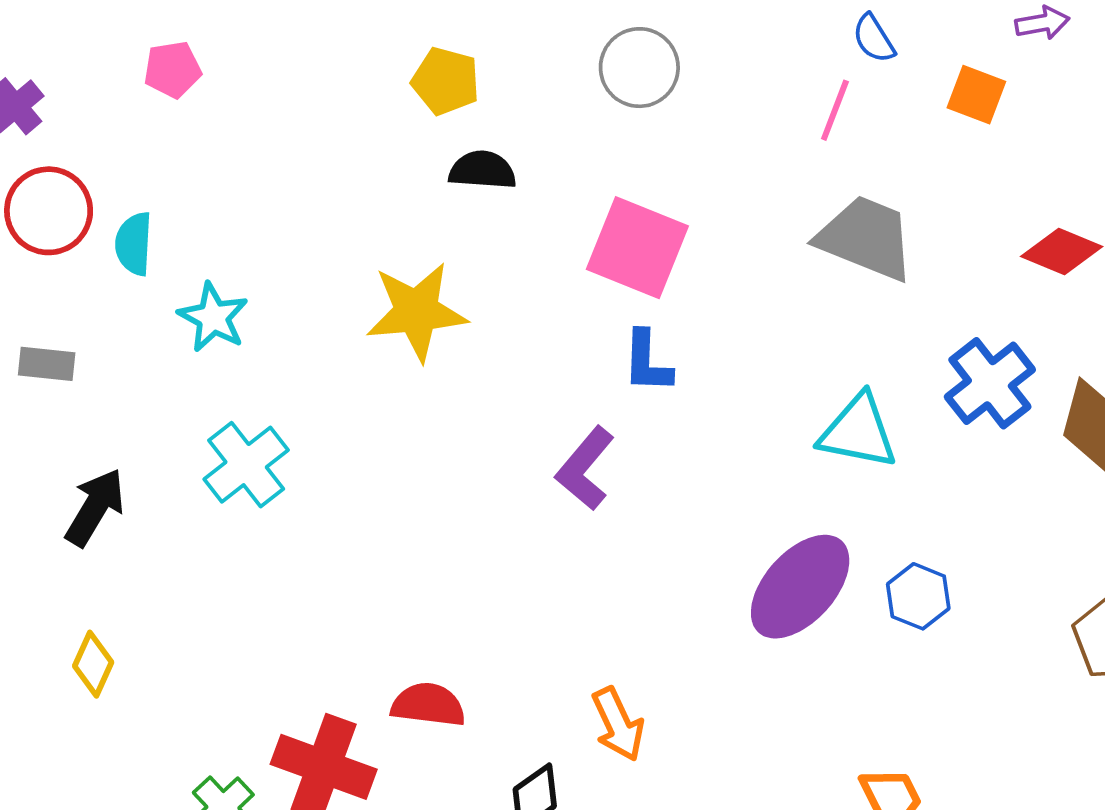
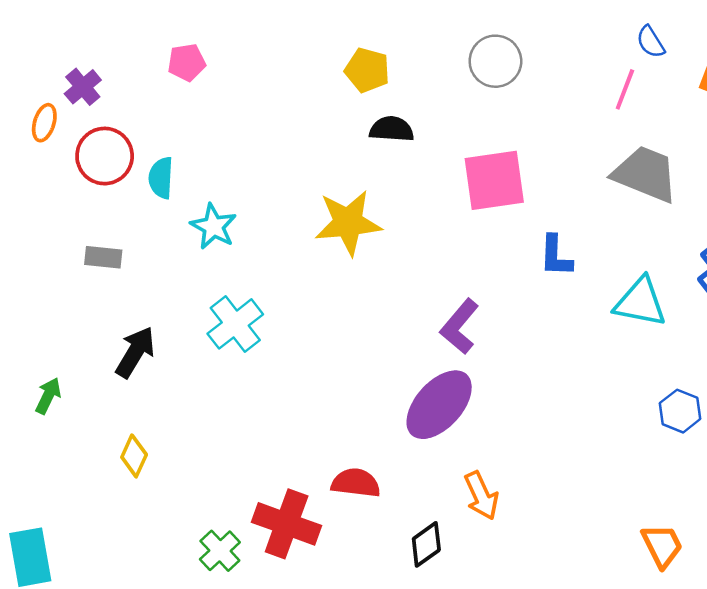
pink square: (637, 248) -> (494, 180), turned -30
blue L-shape: (647, 362) -> (556, 256), moved
purple ellipse: (800, 587) -> (439, 405), moved

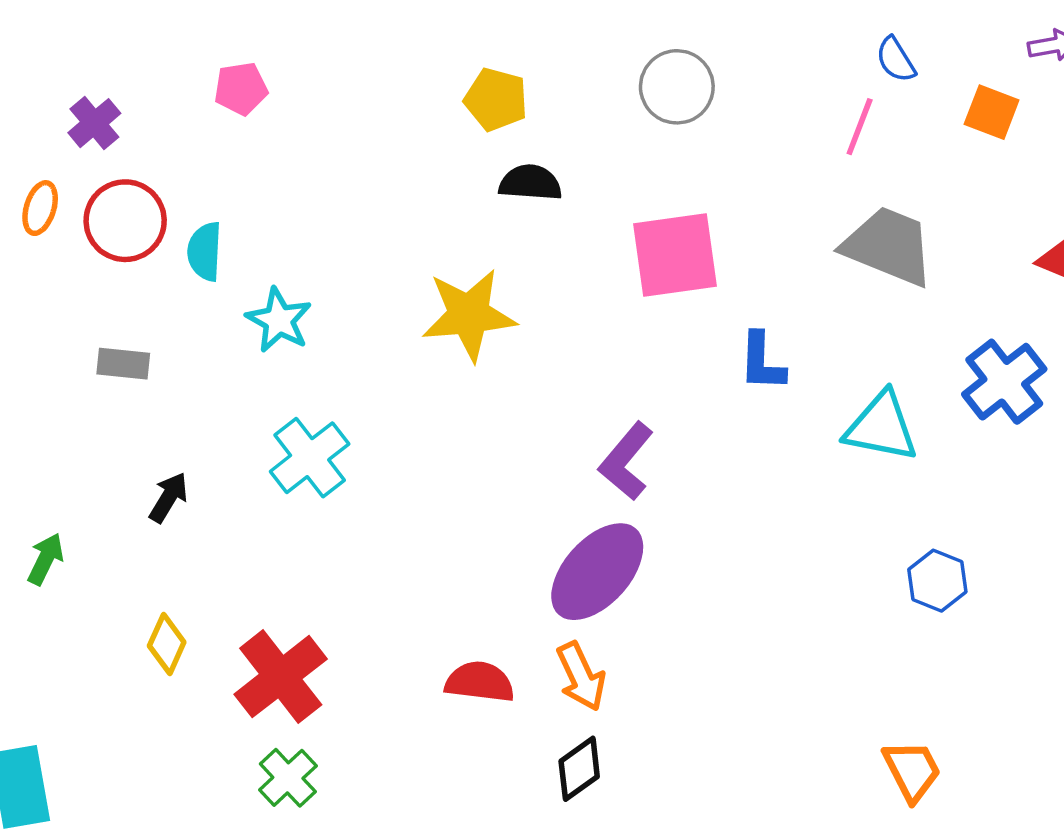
orange ellipse: (44, 123) -> (40, 208), moved
black arrow: (135, 352) -> (169, 497), size x0.7
orange arrow: (481, 496) -> (581, 677), moved
red cross: (287, 524) -> (281, 677), moved, turned 32

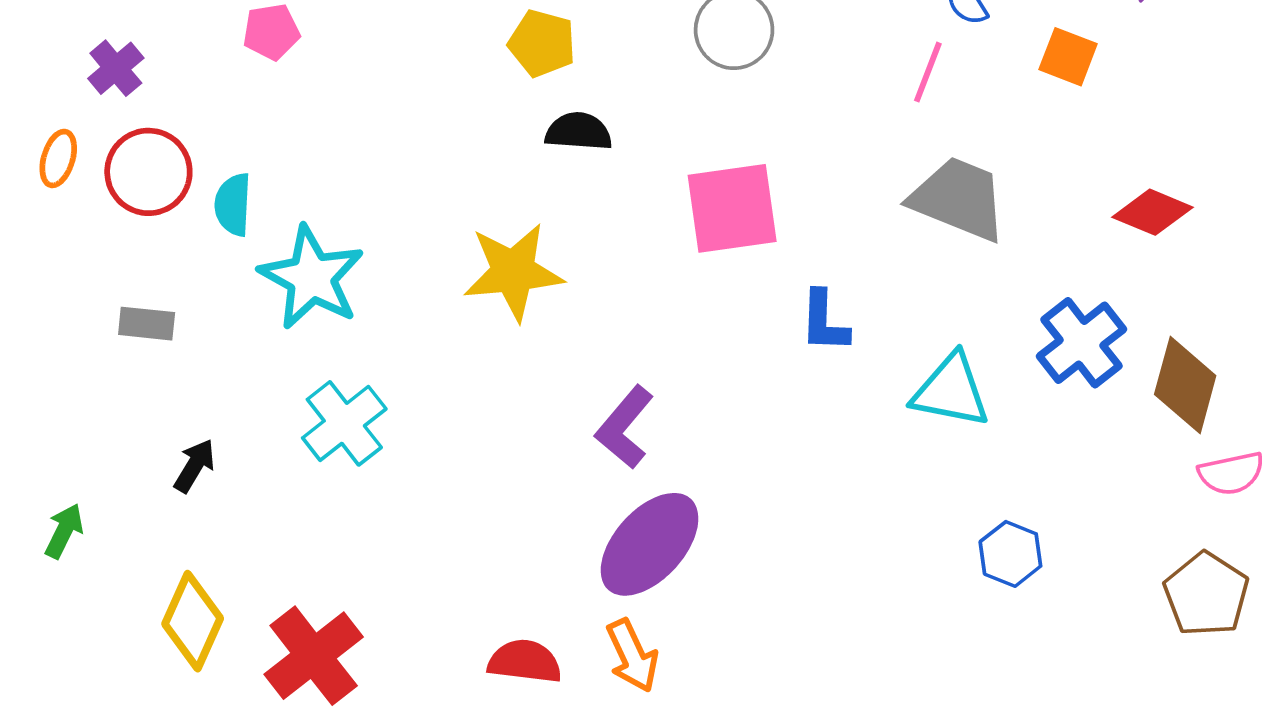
cyan star: (279, 320) -> (312, 277), size x1.5
purple L-shape: (626, 461) -> (625, 427), moved
yellow diamond: (167, 644) -> (193, 621), size x1.5

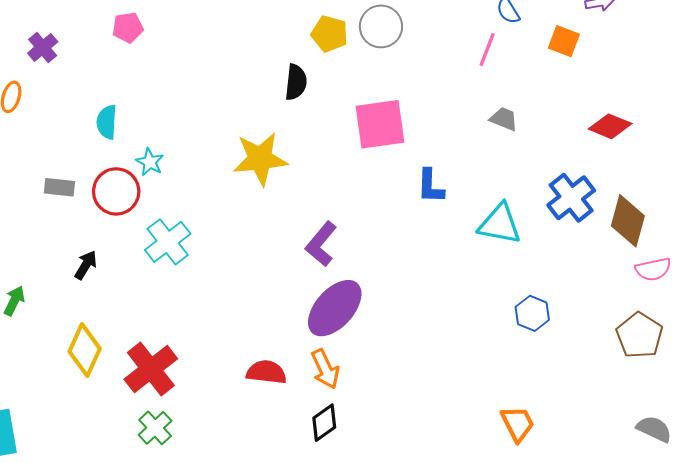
yellow pentagon: (542, 43) -> (329, 34), moved
black semicircle: (579, 132) -> (296, 82), turned 92
red circle: (148, 172) -> (116, 191), moved
gray trapezoid: (959, 199) -> (504, 119), size x0.5
cyan star: (312, 277) -> (150, 162), size x0.5

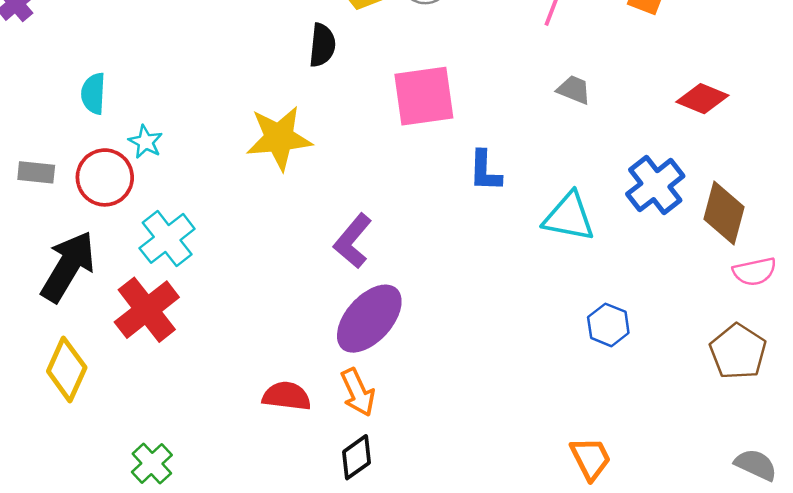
black arrow: (86, 265) -> (68, 266), size x2.0
red cross: (151, 369) -> (147, 310), moved

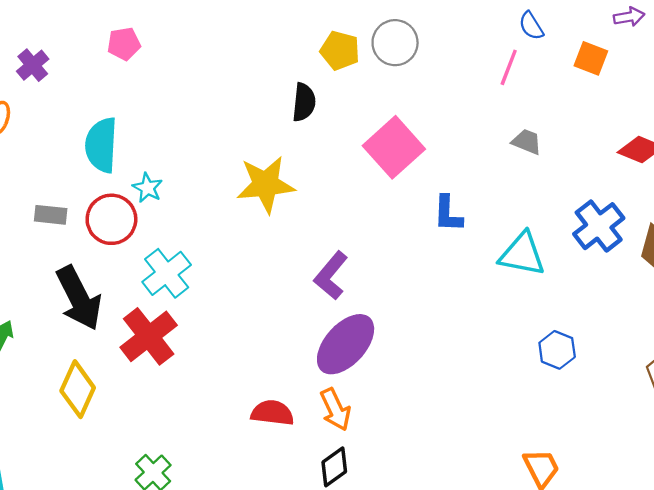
cyan semicircle: (93, 94) -> (101, 145), size x1.5
pink square: (424, 96) -> (394, 147), turned -34
black arrow: (68, 266) -> (79, 298), turned 122

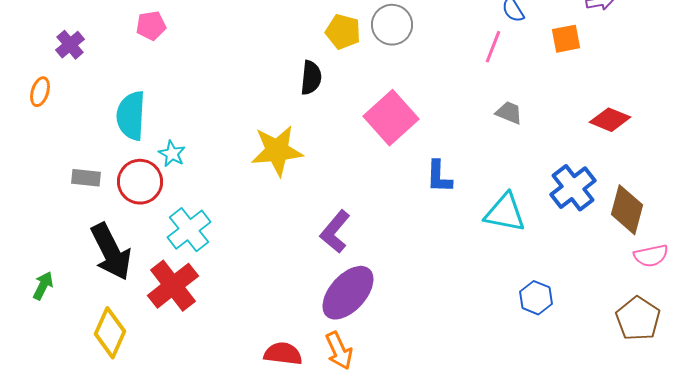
orange square: (591, 58) -> (566, 39), turned -32

